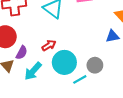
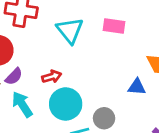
cyan arrow: (33, 71) -> (22, 104), turned 90

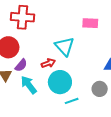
cyan triangle: (70, 30) -> (65, 46), moved
gray circle: (104, 118) -> (100, 89), moved

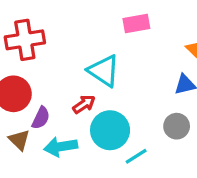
cyan arrow: (29, 85) -> (61, 147), turned -48

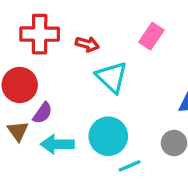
pink rectangle: (136, 23) -> (151, 36), turned -55
red arrow: (84, 104) -> (87, 44), moved, turned 40

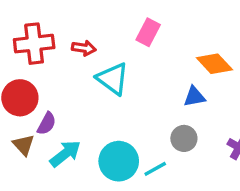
cyan circle: (108, 136) -> (119, 161), moved
cyan arrow: (57, 144) -> (65, 154), turned 148
cyan line: (130, 166) -> (155, 169), moved

